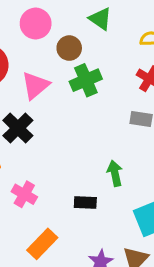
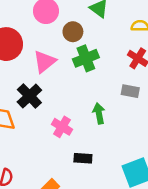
green arrow: (115, 173) -> (99, 113), moved
pink cross: (24, 194) -> (62, 127), moved

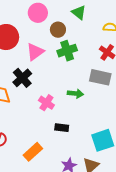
gray rectangle: (130, 91) -> (100, 77), size x1.5
green arrow: (99, 113) -> (75, 94), turned 105

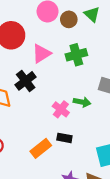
brown circle: (58, 30) -> (69, 19), moved
pink cross: (46, 103) -> (61, 109), moved
orange rectangle: (33, 152) -> (41, 148), moved

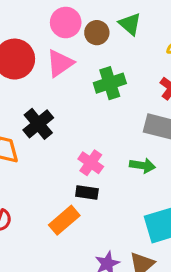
pink triangle: (42, 54) -> (60, 63), moved
green arrow: (82, 102) -> (142, 165), moved
black rectangle: (64, 138) -> (87, 192), moved

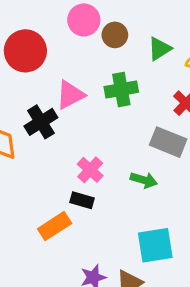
green triangle: (130, 24) -> (160, 49), moved, turned 40
pink triangle: (60, 63) -> (70, 95), moved

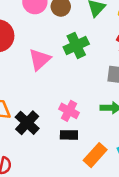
black cross: (41, 122) -> (27, 123), moved
orange rectangle: (55, 226) -> (95, 155), moved

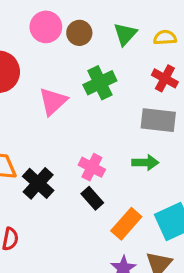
black rectangle: (69, 135) -> (92, 198), turned 48

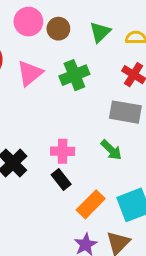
pink triangle: (53, 101) -> (30, 73), moved
green arrow: (145, 163) -> (111, 150), turned 40
pink cross: (92, 167) -> (63, 151), turned -30

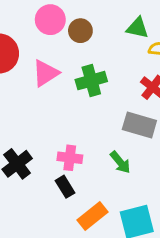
green triangle: (100, 32) -> (138, 28), moved, turned 50

